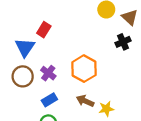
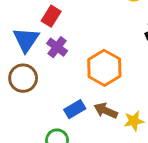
purple cross: (48, 73) -> (57, 47), moved
blue rectangle: (49, 100) -> (75, 109), moved

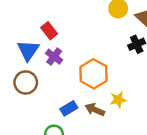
red rectangle: (51, 16) -> (49, 31), turned -70
yellow star: (134, 121) -> (118, 100), moved

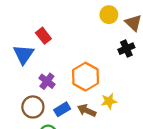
purple cross: (54, 57) -> (47, 81), moved
brown circle: (26, 82) -> (33, 107), moved

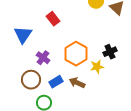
red rectangle: (43, 36) -> (53, 19), moved
black cross: (126, 49) -> (110, 52), moved
yellow star: (109, 101) -> (97, 67), moved

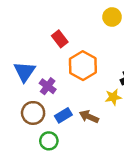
blue triangle: (23, 35) -> (25, 72), moved
orange hexagon: (76, 54) -> (83, 66), moved

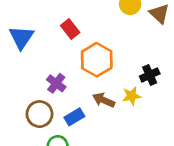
blue triangle: (25, 72) -> (21, 37), moved
brown arrow: (89, 117) -> (104, 100), moved

